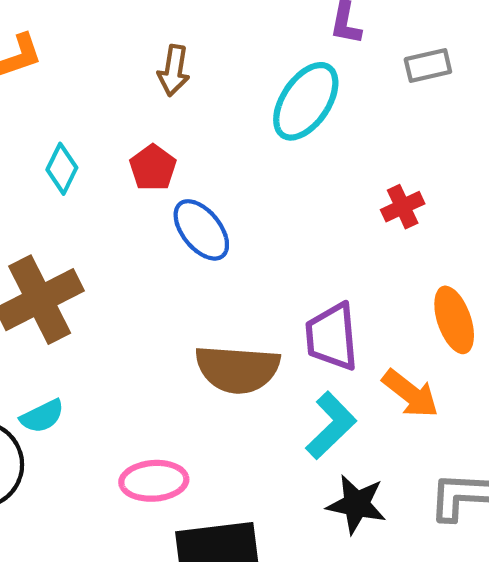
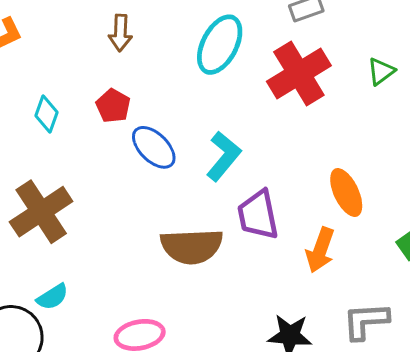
red cross: (403, 207) -> (299, 73), moved, size x2.0
orange arrow: (410, 394) -> (320, 250), turned 78
cyan L-shape: (331, 425) -> (224, 156), moved

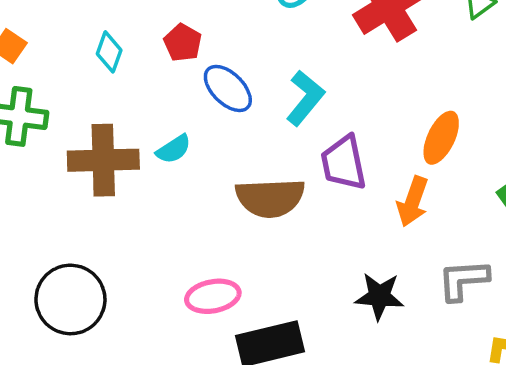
orange ellipse: (346, 192) -> (441, 138), turned 51
brown cross: (41, 212) -> (103, 160), turned 32
cyan semicircle: (52, 297) -> (174, 149), moved

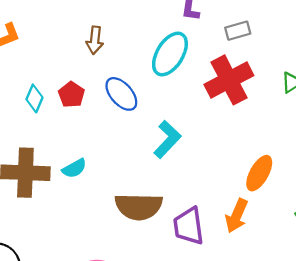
red pentagon: (183, 43) -> (71, 95), moved
blue ellipse: (228, 88) -> (121, 94), moved
purple trapezoid: (344, 163) -> (189, 226), moved

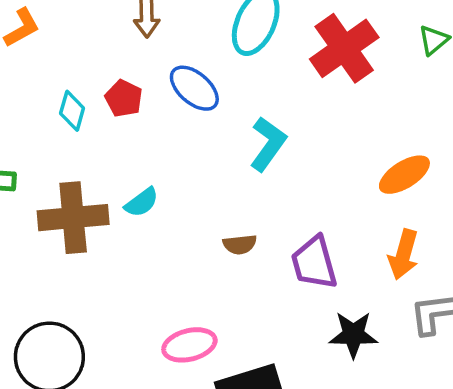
orange ellipse: (259, 173) -> (404, 175), turned 36
brown semicircle: (139, 207) -> (240, 244), size x0.5
orange arrow: (237, 216) -> (403, 254), moved

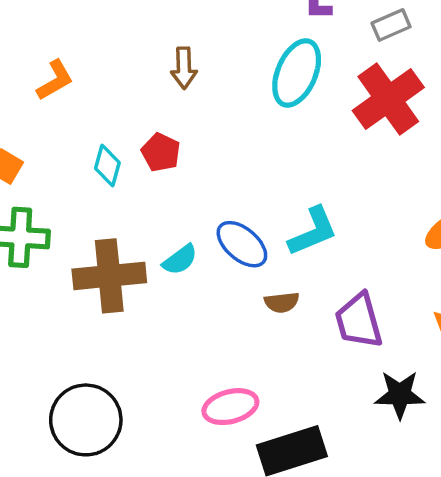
blue ellipse: (194, 88) -> (242, 244), moved
cyan L-shape: (268, 144) -> (313, 231), moved, turned 32

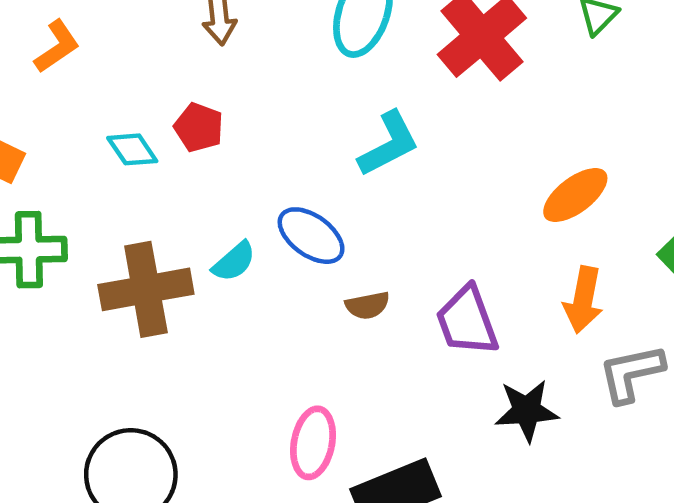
cyan diamond: (107, 165) -> (132, 149), turned -45
cyan L-shape: (313, 231) -> (389, 144), moved
pink ellipse: (230, 407) -> (313, 443), turned -60

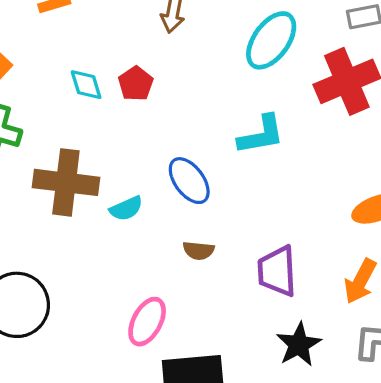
cyan semicircle: (234, 262) -> (126, 208), moved
brown semicircle: (367, 305) -> (199, 251), moved
black star: (527, 411) -> (299, 344), turned 30

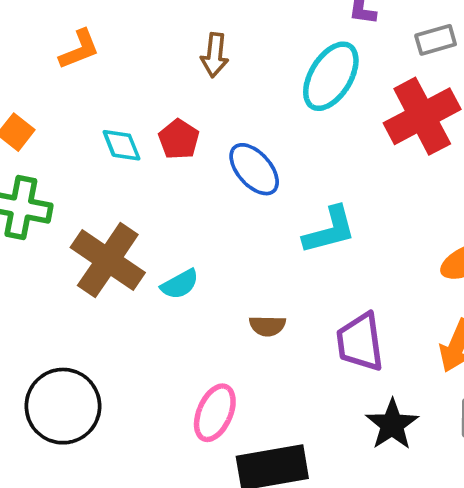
cyan L-shape: (261, 135) -> (330, 230), moved
blue ellipse: (189, 181) -> (254, 169), moved
brown cross: (66, 182) -> (108, 260), turned 32

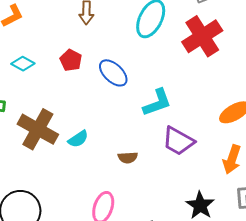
cyan diamond: (122, 145) -> (23, 64), moved, turned -35
purple trapezoid: (360, 342) -> (178, 141), moved, turned -48

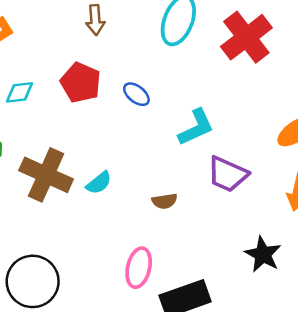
red pentagon: (71, 60) -> (81, 83), size x1.4
cyan diamond: (23, 64) -> (19, 92), turned -30
blue ellipse: (113, 73) -> (136, 94), size x0.7

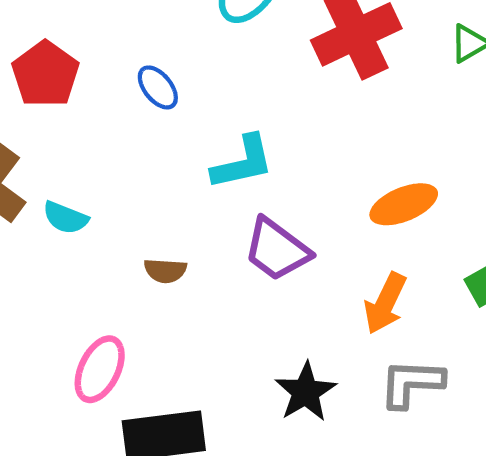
red pentagon: (81, 83) -> (45, 74), moved
cyan semicircle: (99, 183) -> (65, 218), turned 48

